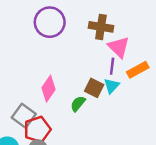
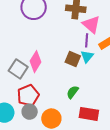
green semicircle: (78, 104) -> (73, 92), moved
gray square: (24, 116) -> (18, 69), moved

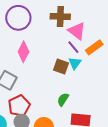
purple line: (87, 40) -> (73, 47), turned -40
pink diamond: (35, 62) -> (23, 52), moved

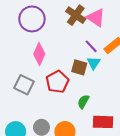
brown cross: (60, 16) -> (76, 15), turned 36
pink triangle: (77, 31) -> (96, 18), moved
red pentagon: (19, 106) -> (57, 82), moved

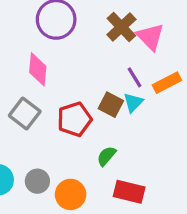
pink diamond: (39, 54) -> (38, 69), moved, turned -30

